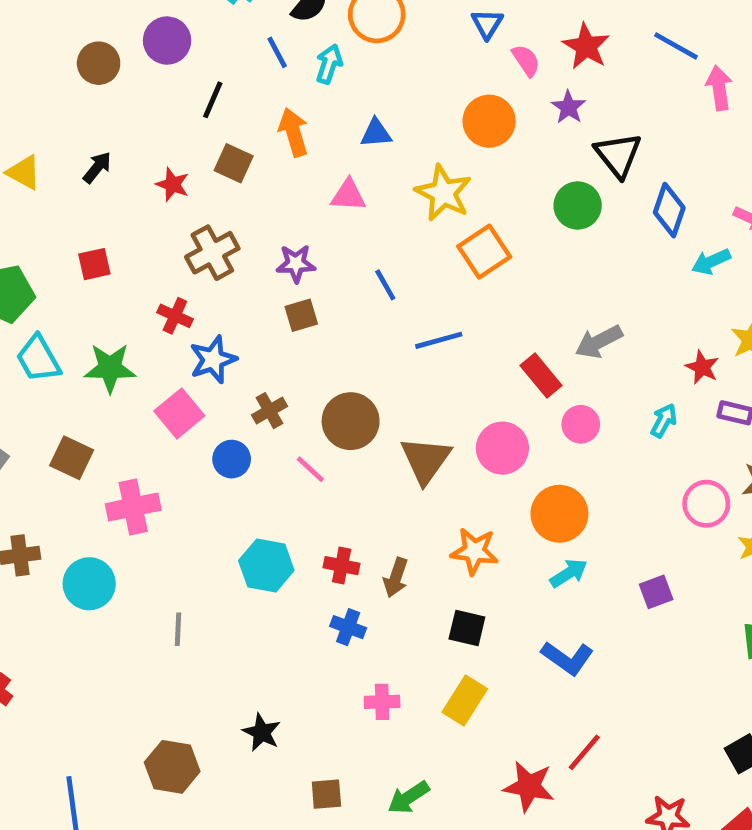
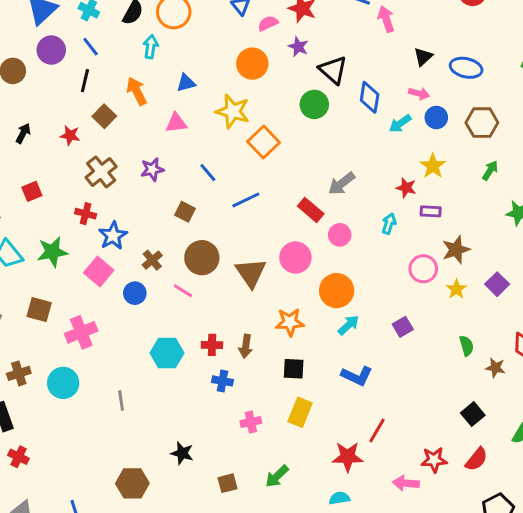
blue line: (277, 52) -> (91, 47), moved
pink semicircle: (526, 60) -> (268, 23), turned -72
brown square: (234, 163) -> (104, 116), turned 30
brown square: (301, 315) -> (185, 212), moved, turned -36

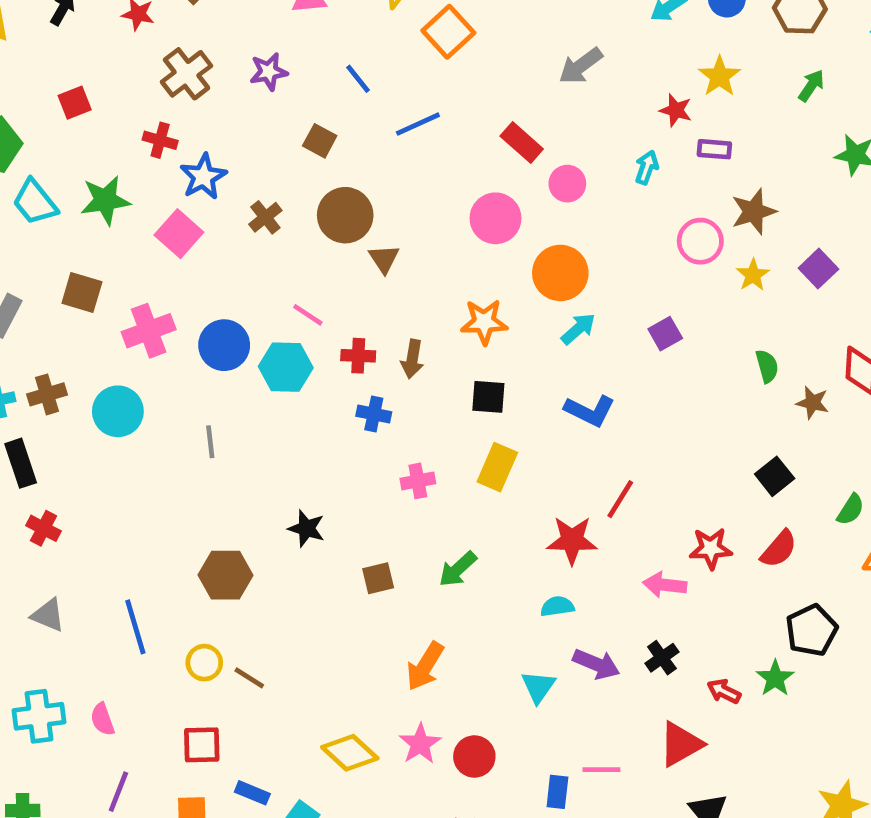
gray arrow: (342, 184) -> (581, 66), moved
brown triangle: (251, 273) -> (384, 259), moved, size x0.6
pink line: (183, 291) -> (308, 315), moved
blue circle: (135, 293) -> (224, 345), moved, size x1.4

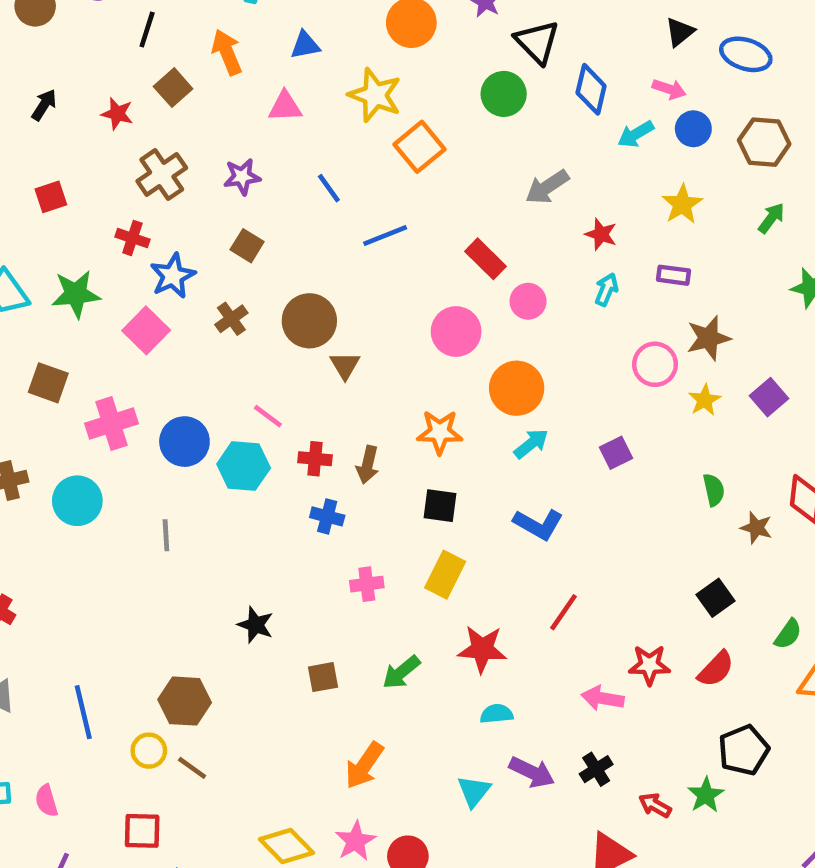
red star: (676, 110) -> (601, 234), moved
brown square: (320, 141) -> (247, 246), moved
red star: (572, 540) -> (482, 649), moved
brown hexagon: (225, 575) -> (185, 701), moved

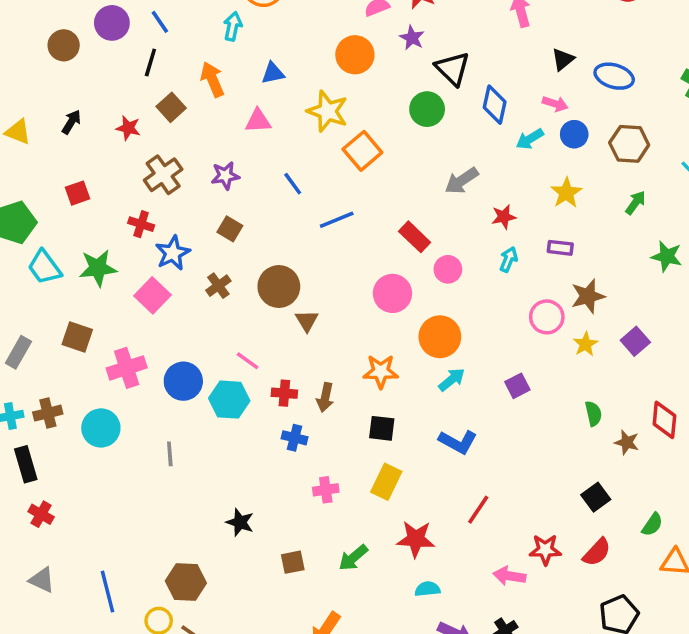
red star: (601, 234) -> (504, 217), turned -30

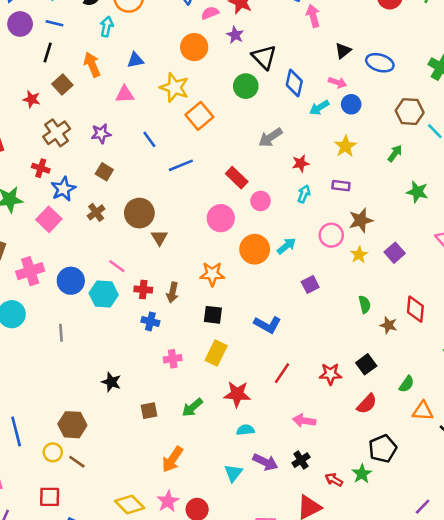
blue line: (160, 22) -> (54, 23), turned -42
brown hexagon: (629, 144) -> (410, 112), moved
cyan arrow: (452, 380) -> (287, 246), moved
red star: (545, 550) -> (330, 374), moved

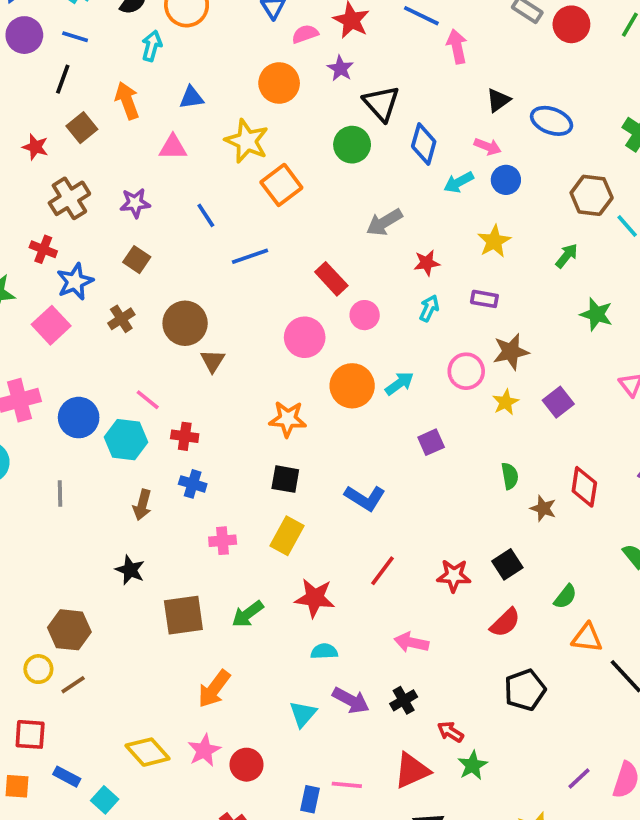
brown arrow: (172, 293) -> (142, 505), moved
brown square: (149, 411) -> (183, 615), size x1.6
brown line: (77, 462) -> (73, 685), turned -72
green star: (362, 474) -> (473, 765), moved

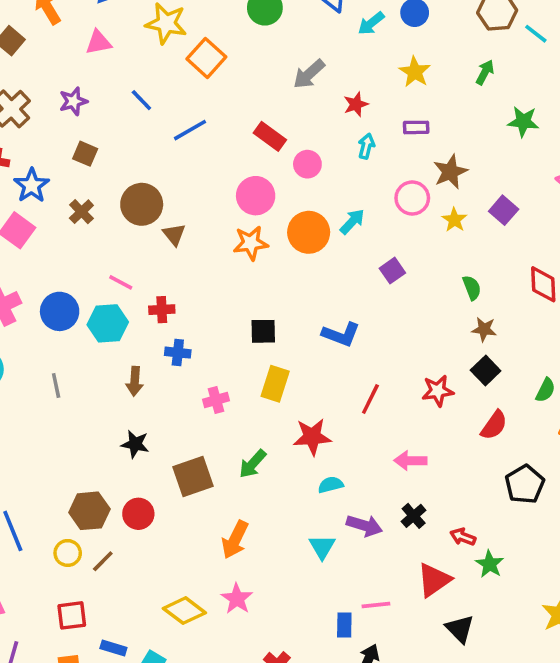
orange star: (288, 419) -> (251, 243), moved
brown star: (543, 508) -> (484, 329), moved
red circle: (246, 765) -> (138, 514), moved

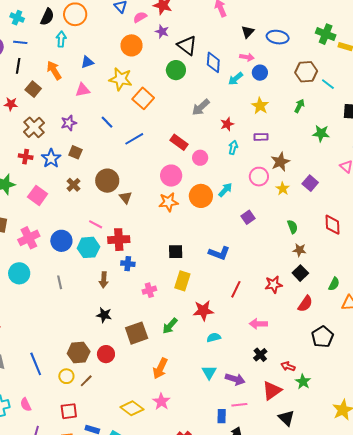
blue star: (32, 185) -> (51, 158), moved
red cross: (162, 310) -> (119, 240), size x1.5
purple arrow: (364, 526) -> (235, 379), moved

